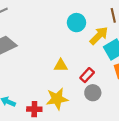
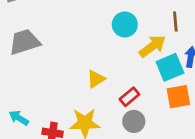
yellow triangle: (61, 65) -> (96, 79), turned -40

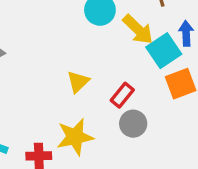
yellow arrow: (152, 46) -> (138, 29), turned 92

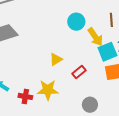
gray circle: (133, 124) -> (90, 105), moved

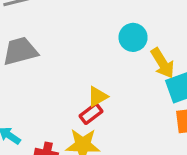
red rectangle: (79, 72) -> (91, 114), moved

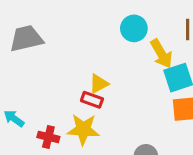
red rectangle: (91, 114) -> (92, 100), turned 55

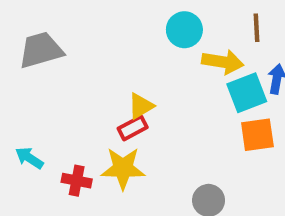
yellow arrow: (161, 54) -> (223, 62), turned -48
red rectangle: (92, 100) -> (133, 128), turned -45

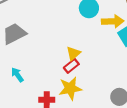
cyan arrow: (29, 158) -> (17, 75), moved, turned 32

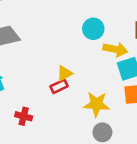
yellow star: (70, 88) -> (96, 104), moved

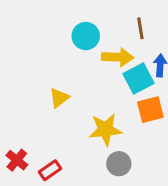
red rectangle: (59, 86) -> (50, 170), moved
red cross: (24, 116) -> (17, 160), turned 35

